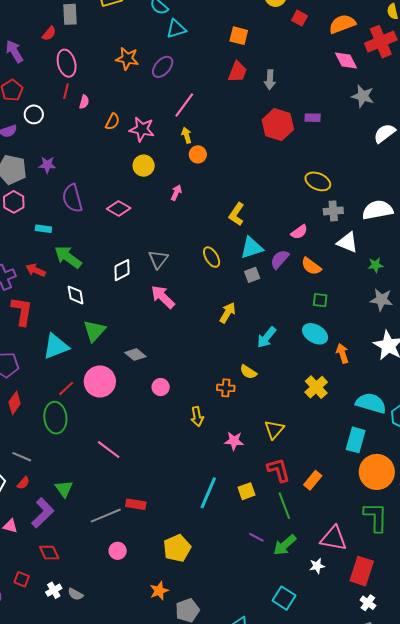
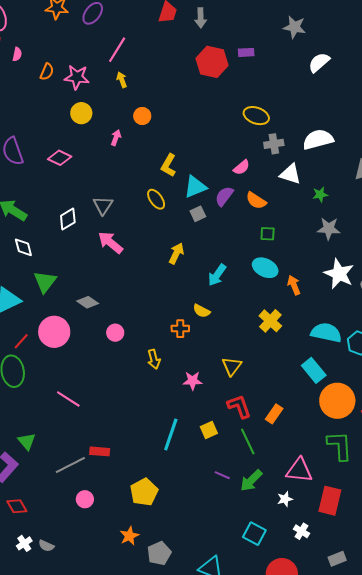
orange circle: (198, 154) -> (142, 116), moved
yellow L-shape: (237, 214) -> (169, 165), moved
cyan rectangle: (356, 440) -> (314, 370), turned -50
white cross: (368, 603) -> (301, 531), moved

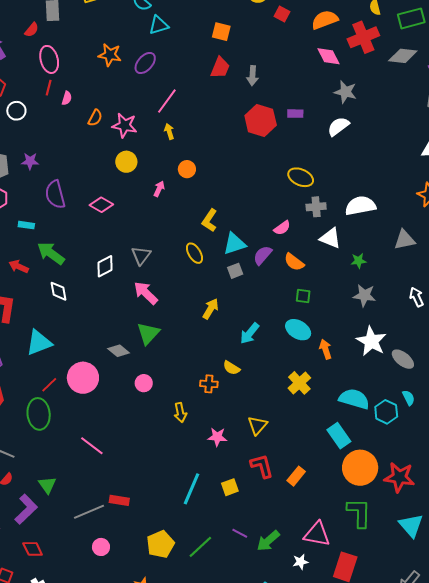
white semicircle: (319, 62) -> (338, 126), moved
green triangle: (45, 282) -> (148, 333), moved
green line: (248, 442) -> (200, 547), moved, turned 68

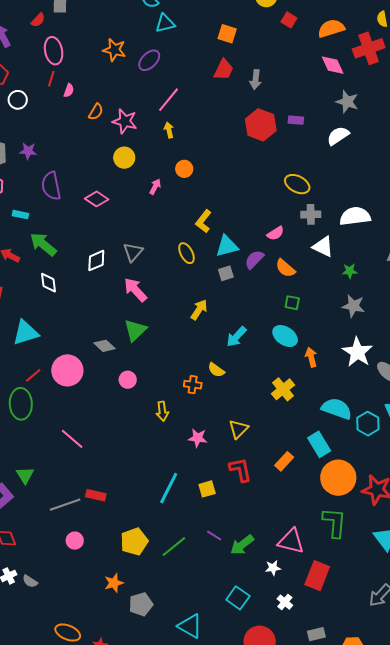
orange rectangle: (296, 476) -> (284, 461), moved

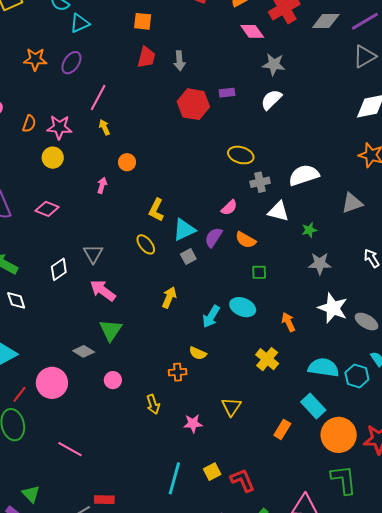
yellow circle: (124, 158) -> (53, 158), moved
cyan ellipse: (285, 336) -> (243, 307), moved
red L-shape: (240, 470) -> (243, 480), moved

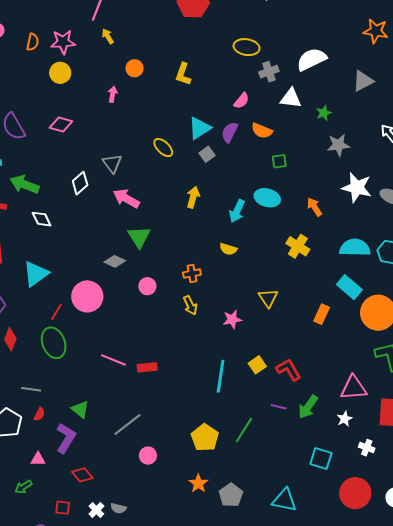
yellow L-shape: (156, 210) -> (183, 74), moved
orange cross: (178, 372) -> (192, 274), moved
red rectangle: (104, 500) -> (147, 367), moved

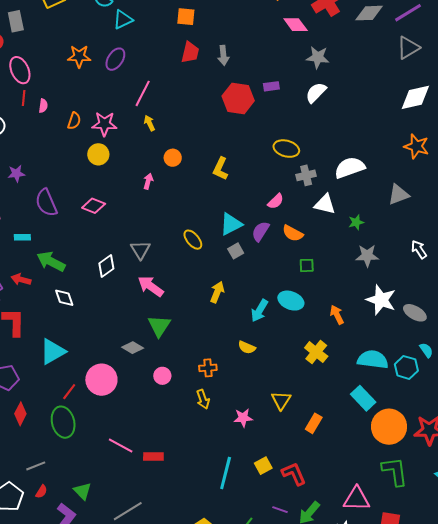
orange rectangle: (322, 314) -> (314, 423), moved
gray line: (31, 389) -> (36, 466), turned -36

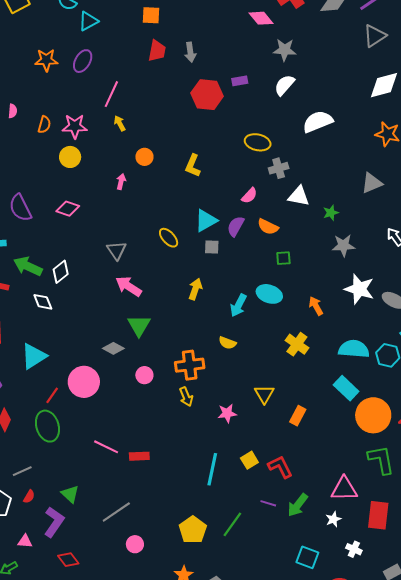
white semicircle: (350, 168) -> (318, 122), moved
gray square: (236, 251) -> (212, 247), turned 35
white diamond: (106, 266) -> (61, 272), moved
orange cross: (208, 368) -> (190, 365), size x1.6

